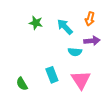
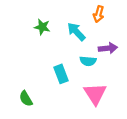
orange arrow: (90, 19) -> (99, 14), moved
cyan rectangle: (52, 75) -> (61, 74), moved

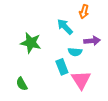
green star: (42, 27) -> (31, 43), moved, size x1.5
cyan rectangle: (61, 74) -> (62, 67), moved

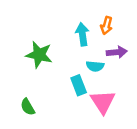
orange arrow: (84, 12) -> (107, 25), moved
cyan arrow: (65, 27) -> (82, 34), turned 36

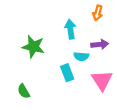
orange arrow: (107, 25) -> (98, 13), moved
pink triangle: (103, 102) -> (102, 80), moved

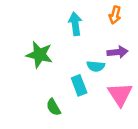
cyan arrow: (70, 29) -> (75, 24), moved
green semicircle: (24, 91) -> (53, 107), moved

